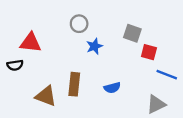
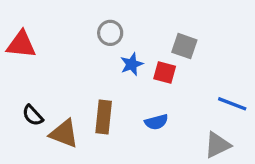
red triangle: (30, 43) -> (21, 44), moved
red square: (149, 52) -> (165, 72), moved
black semicircle: (15, 65) -> (33, 115), moved, turned 56

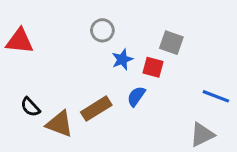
brown rectangle: (104, 117) -> (96, 109), turned 52
blue semicircle: (156, 122) -> (136, 96), moved, turned 140

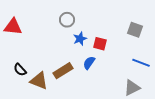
gray square: (171, 43) -> (135, 30), moved

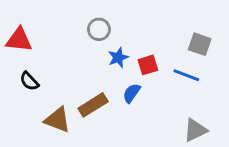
red square: (100, 44) -> (148, 65), turned -32
blue line: (141, 63) -> (186, 75), moved
black semicircle: (20, 70) -> (29, 81), moved

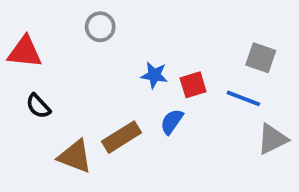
gray circle: (99, 29) -> (100, 27), moved
blue star: (118, 58) -> (154, 75), turned 30
gray triangle: (195, 130) -> (272, 139), moved

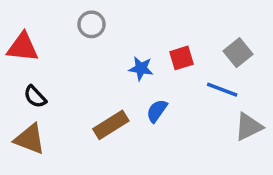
gray square: (261, 58) -> (238, 53), turned 32
red square: (193, 85) -> (182, 58), moved
brown triangle: (75, 156) -> (30, 139), moved

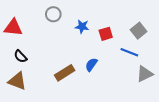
blue star: (141, 68) -> (82, 27), moved

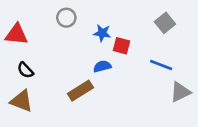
gray square: (139, 31) -> (165, 23), moved
red square: (106, 34) -> (121, 46), moved, turned 32
blue semicircle: (91, 65) -> (102, 66), moved, turned 40

